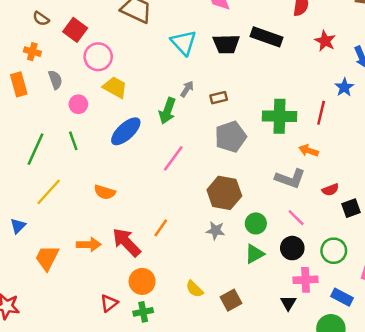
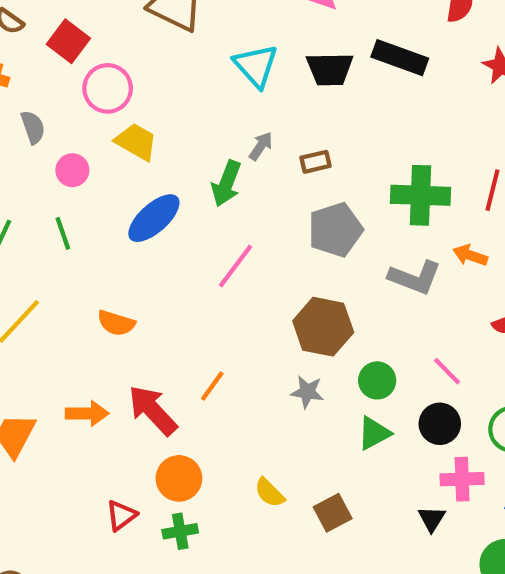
gray L-shape: (290, 179) -> (415, 278), moved

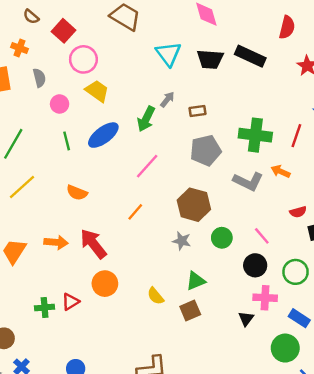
green line: (63, 233) -> (67, 141), moved
orange line: (212, 386) -> (135, 212), moved
green triangle: (374, 433) -> (196, 281), moved
green cross: (180, 531) -> (45, 308), moved

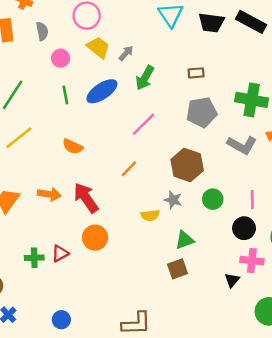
gray arrow: (167, 99) -> (126, 53), moved
pink line: (262, 236) -> (252, 200), turned 36
yellow semicircle: (155, 296) -> (150, 215), moved, turned -60

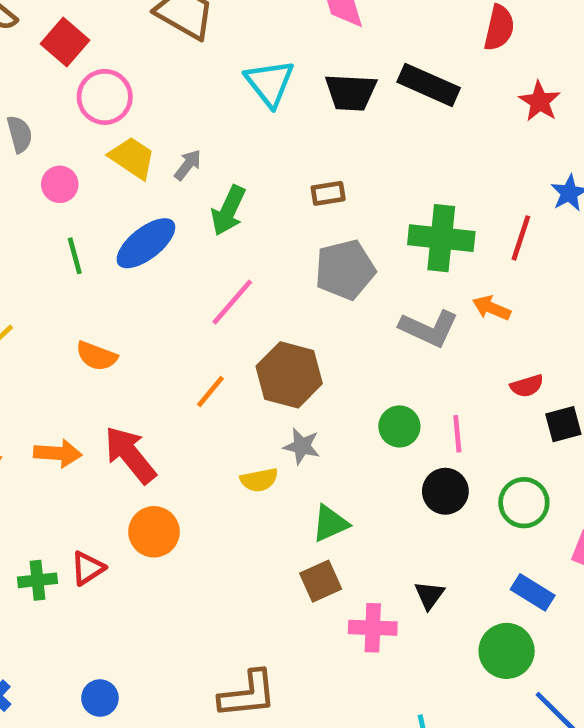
brown hexagon: (187, 165) -> (289, 375), moved
green circle: (213, 199) -> (399, 426), moved
pink cross: (252, 261) -> (373, 628), moved

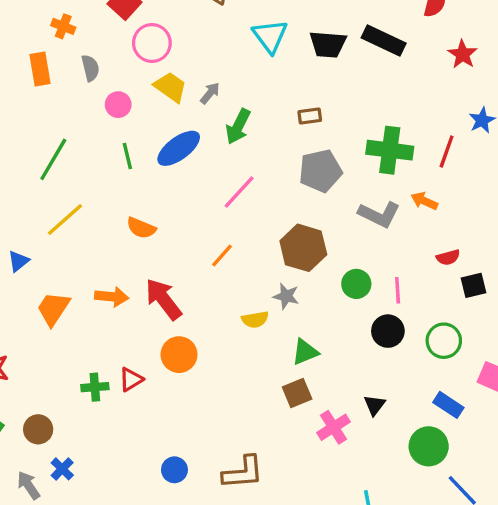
brown hexagon: (289, 375) -> (303, 248), moved
pink cross: (373, 628) -> (334, 427), turned -36
blue circle: (100, 698) -> (174, 470), moved

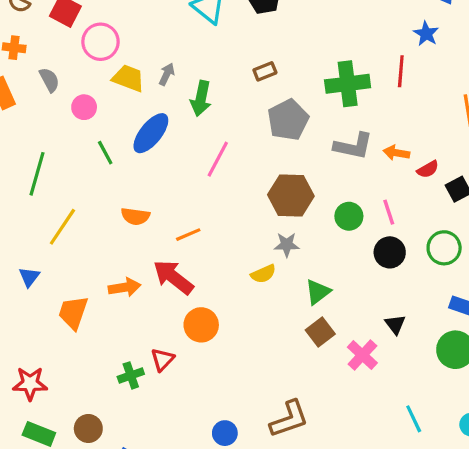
orange arrow: (424, 201) -> (396, 153), moved
orange line: (222, 255) -> (188, 235), moved, turned 40

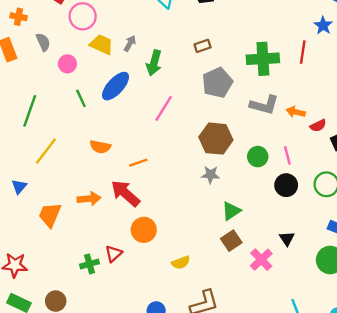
yellow semicircle: (263, 274) -> (181, 262), moved

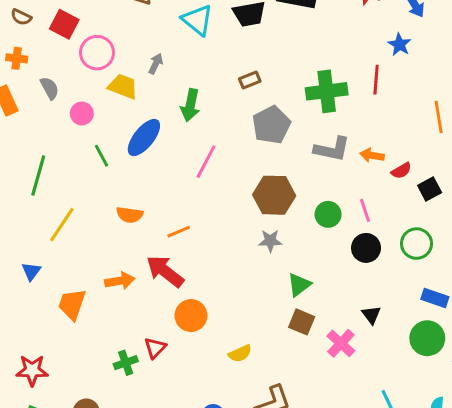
gray arrow: (130, 43) -> (156, 64), moved
brown square: (231, 241) -> (302, 322), turned -30

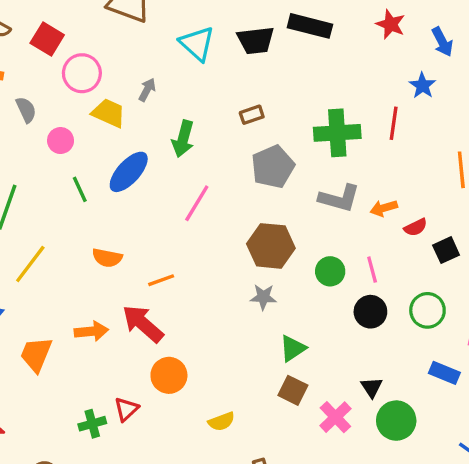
orange arrow: (372, 155) -> (384, 208), turned -30
green circle: (427, 338) -> (396, 421), moved

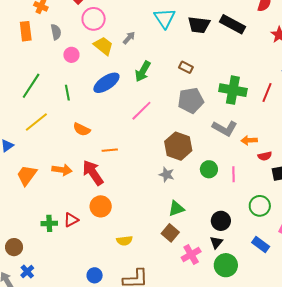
brown rectangle: (252, 115) -> (186, 67), turned 32
green line: (80, 189) -> (67, 93), moved
black circle: (370, 312) -> (221, 221), moved

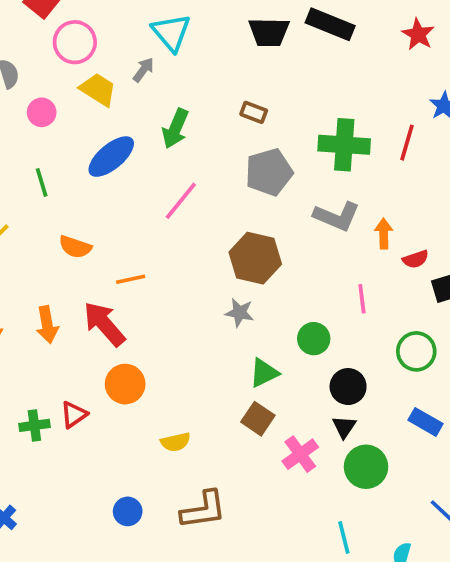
cyan triangle: (165, 18) -> (171, 32), moved
orange arrow: (249, 140) -> (384, 234), turned 98
green circle: (209, 169) -> (314, 339), moved
orange arrow: (62, 170) -> (47, 325), turned 78

